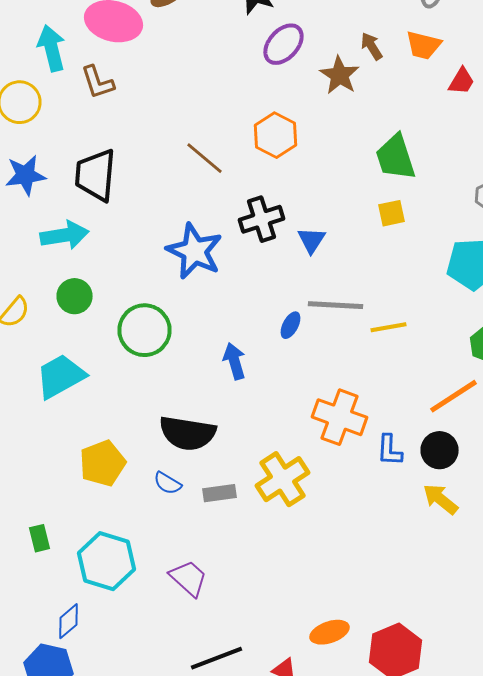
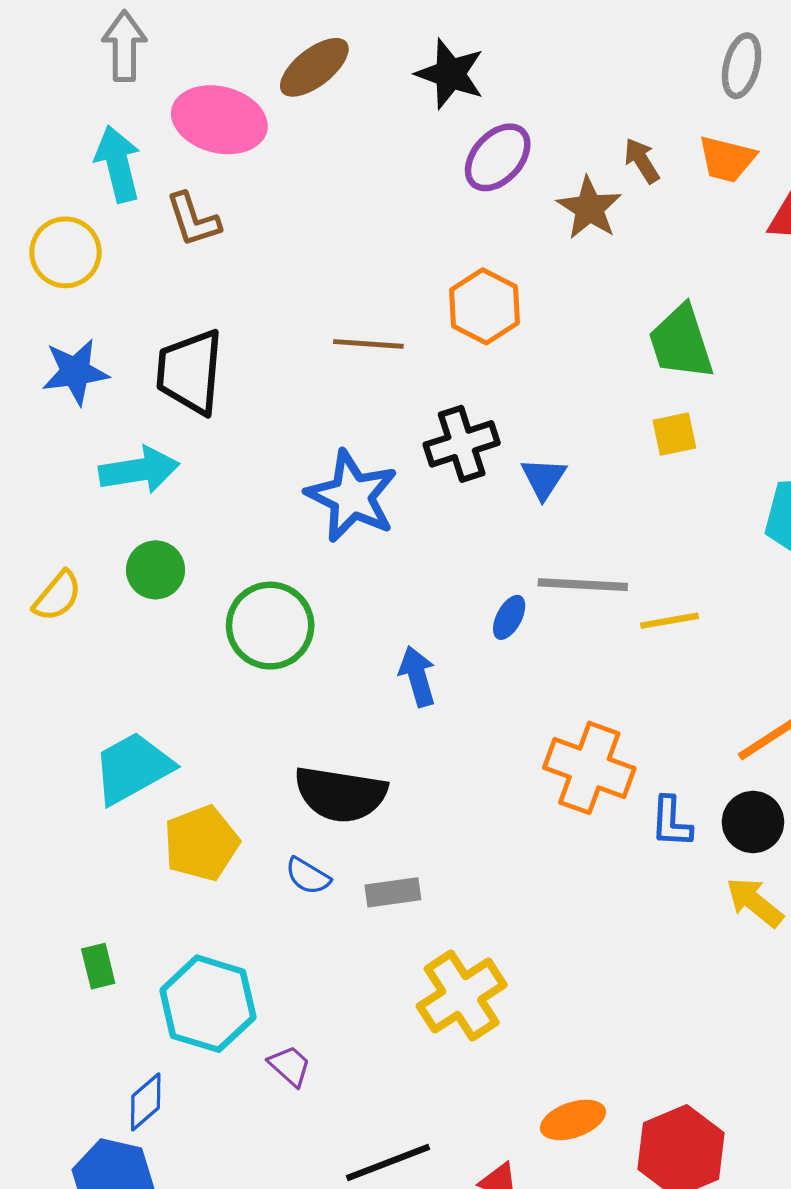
brown line: (204, 158) -> (368, 344), turned -36
cyan trapezoid: (60, 376) -> (133, 768), moved
yellow cross: (282, 479) -> (462, 996), moved
purple trapezoid: (188, 578) -> (290, 1066), moved, size x0.7

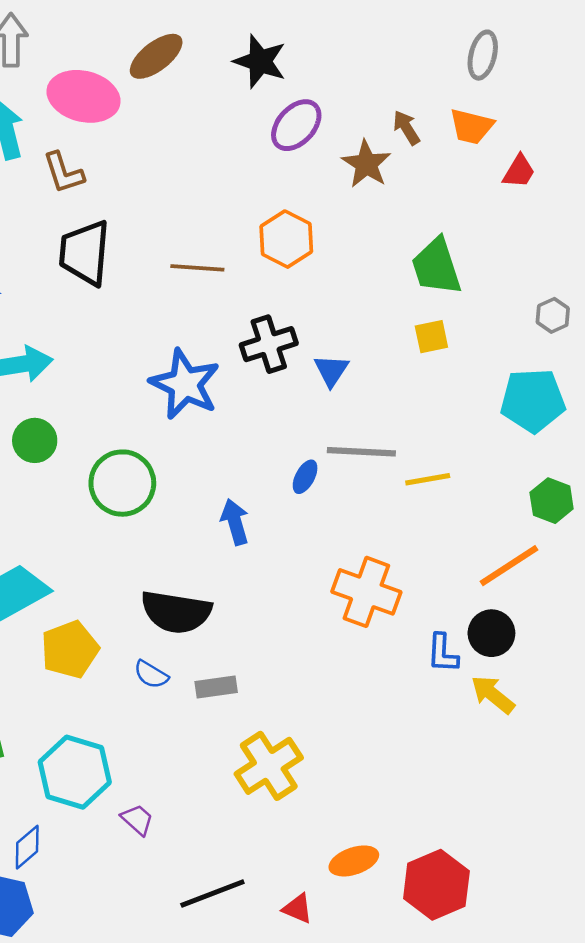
black trapezoid: (190, 372) -> (85, 253), moved
blue L-shape: (671, 822) -> (443, 653), moved

